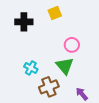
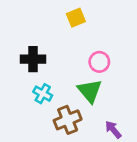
black cross: (24, 22) -> (33, 59), moved

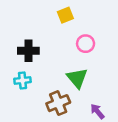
pink circle: (99, 62) -> (86, 44), moved
cyan cross: (43, 94) -> (23, 80), moved, turned -35

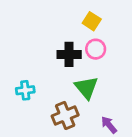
yellow square: (65, 15) -> (92, 21), moved, turned -35
black cross: (28, 51) -> (69, 54), moved

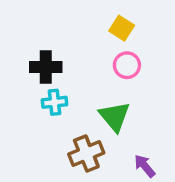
black cross: (69, 54) -> (46, 67), moved
cyan cross: (25, 90) -> (55, 102), moved

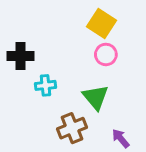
yellow square: (122, 28) -> (101, 24), size x1.4
black cross: (46, 67) -> (20, 56), moved

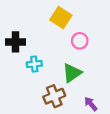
yellow square: (101, 24) -> (61, 18), moved
green triangle: (96, 97) -> (72, 73), turned 35

